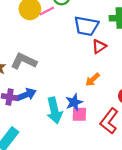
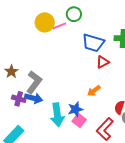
gray L-shape: (24, 61) -> (34, 82), moved, turned 95
blue arrow: (26, 95) -> (34, 98), turned 30
pink square: (79, 114) -> (79, 120), turned 32

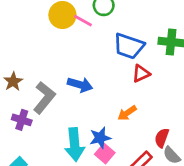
pink line: (60, 26) -> (83, 21), turned 48
blue arrow: (34, 98) -> (80, 85), moved

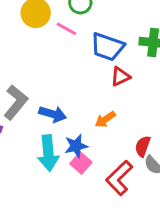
pink line: (83, 21) -> (66, 29), moved
blue arrow: (80, 85) -> (53, 114), moved

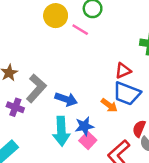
blue trapezoid: (107, 47) -> (127, 94), moved
orange arrow: (105, 119) -> (109, 105), turned -112

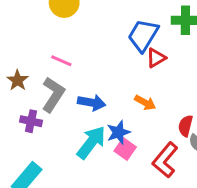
pink line: (80, 30) -> (61, 61), moved
blue trapezoid: (127, 94) -> (143, 35), moved, turned 108
cyan arrow: (61, 131) -> (91, 142), turned -132

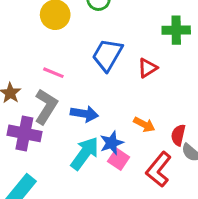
blue trapezoid: (143, 35) -> (107, 55), moved
orange arrow: (145, 103) -> (144, 125), moved
purple cross: (31, 121) -> (24, 133), size x1.5

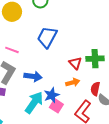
green cross: (176, 30) -> (95, 59), moved
red triangle: (148, 68) -> (75, 63), moved, turned -40
orange arrow: (144, 125) -> (73, 82), turned -40

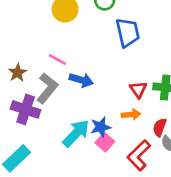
blue trapezoid: (47, 37) -> (128, 33), moved, turned 130
blue arrow: (33, 76) -> (81, 80), moved

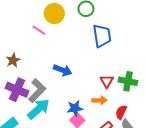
pink line: (57, 60) -> (39, 30), moved
gray L-shape: (47, 88) -> (37, 91), moved
cyan arrow: (76, 133) -> (38, 109), moved

